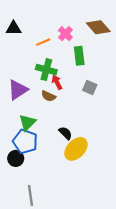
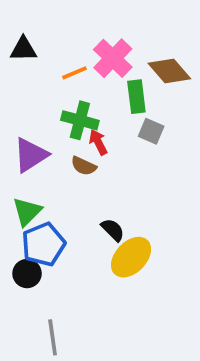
brown diamond: (98, 27) -> (169, 71), moved
pink cross: (65, 34) -> (113, 58), size x1.5
gray square: (90, 88) -> (151, 131), moved
green triangle: (27, 122) -> (27, 212), moved
blue pentagon: (25, 142) -> (43, 244), turned 30

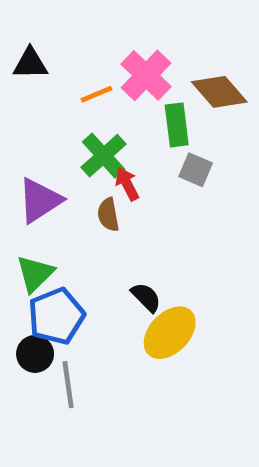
green cross: (80, 120) -> (104, 156), turned 33
brown semicircle: (84, 166) -> (108, 215), turned 55
gray line: (53, 337) -> (68, 385), moved

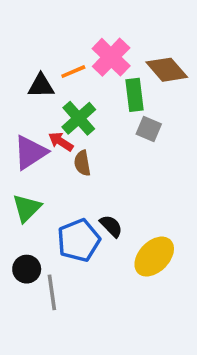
black triangle: (30, 64) -> (41, 86), moved
red arrow: (127, 184) -> (61, 142), moved, turned -30
blue pentagon: (56, 316) -> (79, 240), moved
yellow ellipse: (170, 333) -> (154, 257), moved

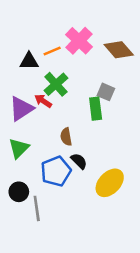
green rectangle: (134, 95) -> (96, 109), moved
brown semicircle: (82, 163) -> (66, 137), moved

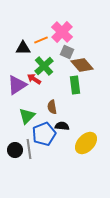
brown diamond: (119, 50) -> (82, 65), moved
gray square: (106, 92) -> (67, 52), moved
green triangle: (19, 148) -> (27, 116), moved
black semicircle: (79, 161) -> (62, 126), turned -40
gray line: (37, 208) -> (29, 149), moved

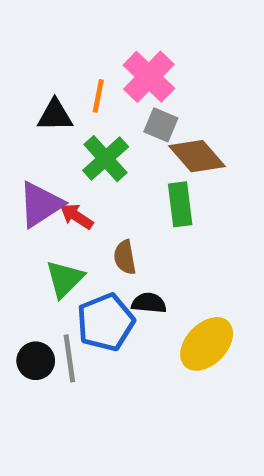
orange line: (41, 40) -> (98, 96), turned -56
red arrow: (34, 79) -> (77, 216), moved

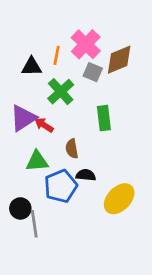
brown diamond: (197, 156) -> (119, 60), moved, turned -72
green triangle: (65, 279) -> (37, 161), turned 40
gray line: (69, 358) -> (34, 224), moved

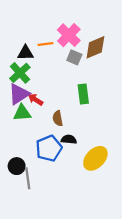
orange line: (57, 55) -> (45, 44), turned 72
green cross: (61, 92) -> (20, 73), moved
green triangle: (37, 161) -> (22, 113), moved

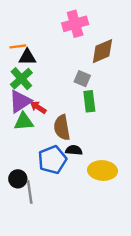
pink cross: (69, 35) -> (75, 24), moved, turned 30
orange line: (45, 44) -> (18, 46), moved
gray square: (74, 57) -> (82, 79), moved
brown semicircle: (58, 118) -> (62, 128), size x1.5
yellow ellipse: (95, 158) -> (102, 170), turned 50

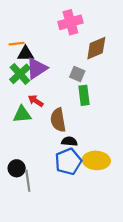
purple triangle: (20, 101) -> (37, 68), moved
blue pentagon: (52, 160) -> (68, 162), moved

